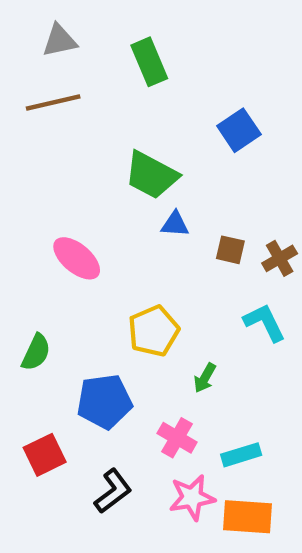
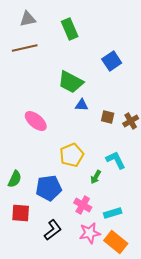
cyan L-shape: (265, 322) -> (116, 160), moved
green semicircle: (36, 352) -> (15, 179), moved
red square: (45, 455) -> (21, 213), turned 30
orange rectangle: (248, 517) -> (116, 242), turned 35

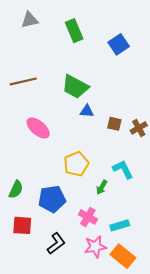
brown line: (25, 48) -> (23, 81), moved
blue square: (112, 61) -> (119, 44), moved

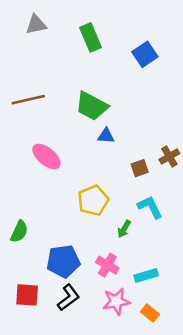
brown square: (114, 124) -> (140, 168), moved, turned -32
blue pentagon: (52, 199) -> (63, 261), moved
red square: (22, 225) -> (27, 295), moved
orange rectangle: (123, 256) -> (150, 313), size x0.6

